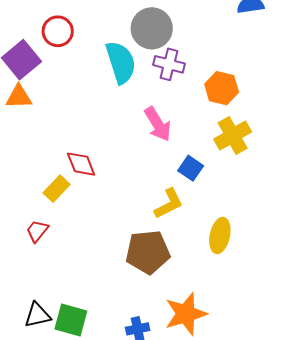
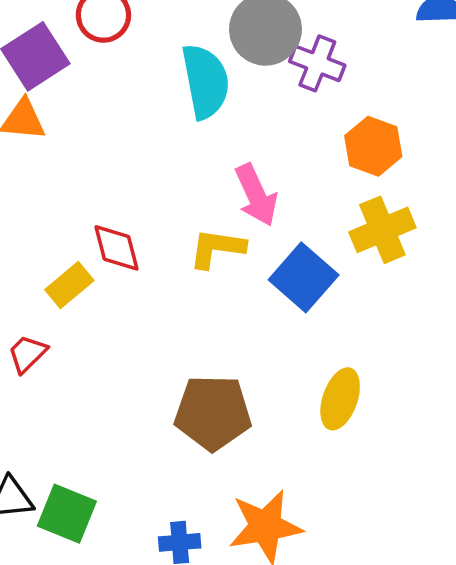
purple cross: (169, 64) -> (317, 63), moved
blue square: (191, 168) -> (304, 277), size x1.5
yellow L-shape: (169, 204) -> (217, 248), moved, turned -152

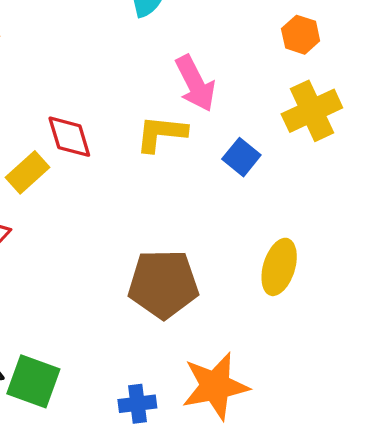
orange hexagon: (373, 146) -> (301, 35), size x0.7
blue square: (304, 277) -> (241, 157), size x0.6

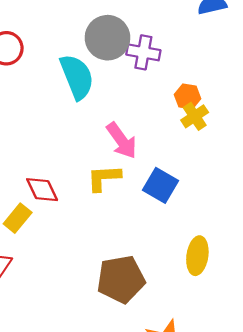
yellow cross: (312, 111) -> (195, 116), moved, size x0.7
blue square: (241, 157) -> (160, 185), size x1.4

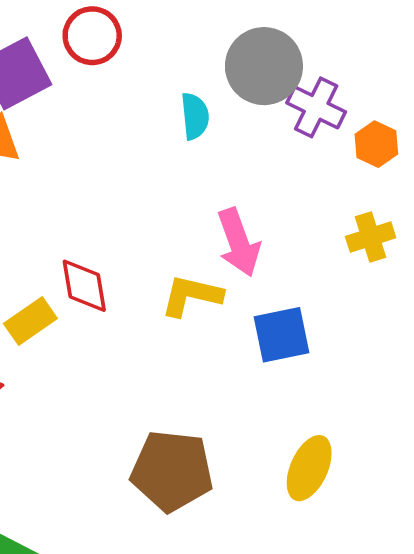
cyan semicircle: (77, 77) -> (195, 116), size x0.6
orange hexagon: (188, 97) -> (376, 144), moved
blue square: (160, 185) -> (281, 335), turned 32

